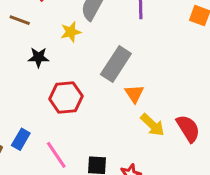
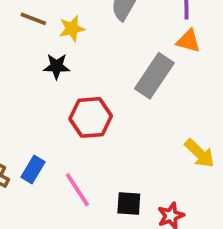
yellow star: (71, 32) -> (72, 29), moved
orange triangle: (134, 94) -> (188, 41), moved, turned -42

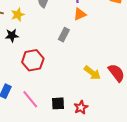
orange triangle: (188, 41) -> (80, 14), turned -32
gray rectangle: (154, 76) -> (64, 35), size x0.6

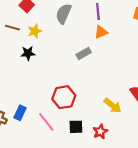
gray rectangle: (64, 35) -> (84, 53), turned 32
red hexagon: (33, 60) -> (64, 97), moved
yellow arrow: (92, 73) -> (113, 106), moved

